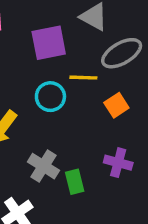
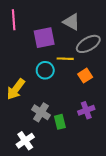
purple cross: (118, 163) -> (86, 110), turned -35

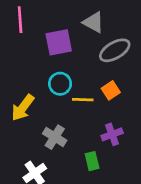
yellow line: (65, 59) -> (83, 100), moved
green rectangle: (60, 122) -> (92, 161), moved

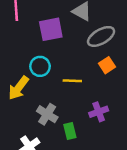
cyan circle: (60, 84) -> (40, 66), moved
orange square: (111, 90) -> (107, 65), moved
green rectangle: (92, 161) -> (70, 131), moved

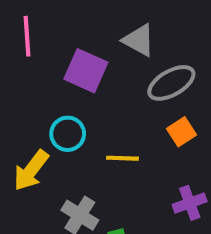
purple square: (51, 29) -> (86, 71), turned 35
purple cross: (99, 112) -> (190, 203), moved

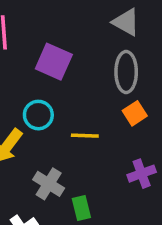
gray triangle: (139, 40) -> (126, 22), moved
gray ellipse: (171, 83) -> (126, 72), turned -60

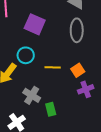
orange square: (135, 113) -> (78, 70), moved

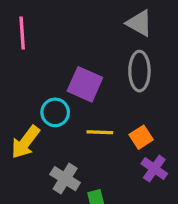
purple square: (35, 24) -> (85, 84), moved
purple cross: (86, 89) -> (154, 169), turned -35

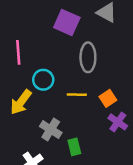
pink line: (22, 33) -> (18, 52), moved
gray ellipse: (139, 71) -> (88, 57), moved
purple square: (85, 84) -> (67, 23), moved

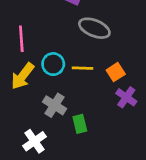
pink line: (18, 52) -> (21, 39), moved
gray ellipse: (88, 57) -> (94, 28), turned -68
cyan circle: (43, 80) -> (53, 64), moved

